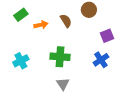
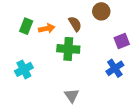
green rectangle: (21, 15) -> (26, 26), moved, turned -32
green cross: (60, 57) -> (68, 49), moved

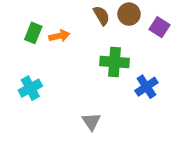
brown semicircle: (75, 24) -> (101, 16), moved
purple square: (122, 41) -> (160, 27), moved, turned -35
green cross: (68, 49) -> (115, 62), moved

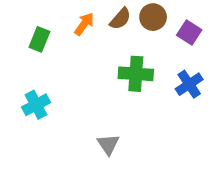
brown semicircle: (101, 16) -> (120, 19), turned 72
orange arrow: (59, 36) -> (84, 24), moved, turned -42
blue cross: (146, 87) -> (189, 84), moved

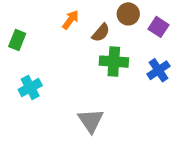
brown semicircle: (120, 19) -> (101, 33), moved
green rectangle: (39, 39) -> (17, 40), moved
gray triangle: (108, 144) -> (91, 121), size x1.4

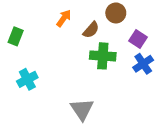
purple square: (159, 27) -> (138, 39), moved

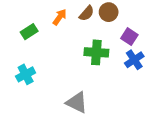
brown semicircle: (91, 30) -> (87, 13), moved
green rectangle: (16, 36) -> (29, 32), moved, turned 35
gray triangle: (82, 109) -> (77, 102), turned -30

